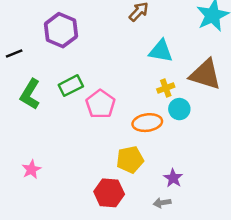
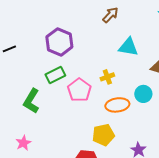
purple hexagon: (61, 30) -> (59, 42), moved
yellow cross: (166, 88) -> (107, 77), moved
green L-shape: (30, 94) -> (31, 101), moved

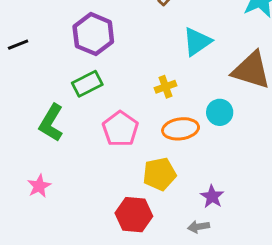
cyan triangle: (128, 47) -> (197, 42), turned -45
pink pentagon: (79, 90) -> (120, 129), moved

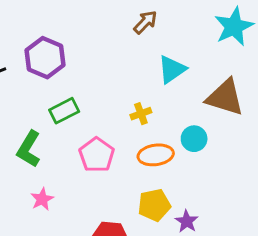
purple hexagon: (93, 34) -> (45, 58), moved
yellow pentagon: (159, 174) -> (154, 205), moved
pink star: (39, 186) -> (42, 199), moved

